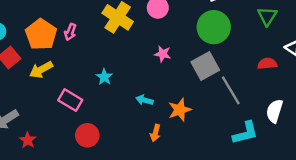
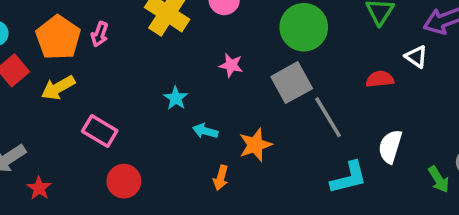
cyan star: (104, 77) -> (176, 98), moved

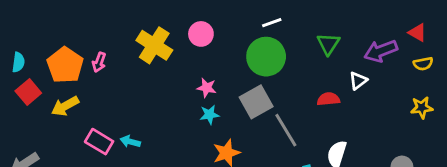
white triangle: (416, 57) -> (358, 81), turned 48
cyan star: (176, 98) -> (209, 115), moved, turned 30
cyan arrow: (205, 131) -> (130, 142), moved

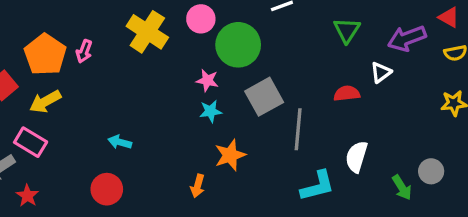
green circle: (266, 57) -> (238, 45), moved
gray line: (286, 130) -> (298, 129), turned 36
pink rectangle: (99, 142) -> (31, 142), moved

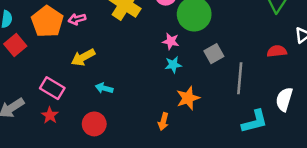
pink arrow: (84, 51) -> (77, 19), turned 56
gray square: (264, 97) -> (214, 54), size x0.7
yellow arrow: (45, 102) -> (83, 57), moved
pink rectangle: (31, 142) -> (52, 88), moved
red star: (27, 196) -> (50, 115), moved

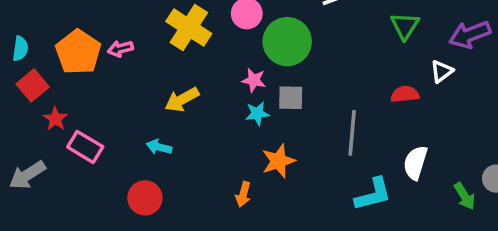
gray square: (214, 54) -> (291, 98), moved, turned 30
yellow arrow: (83, 57) -> (182, 100), moved
red star: (50, 115) -> (55, 119), moved

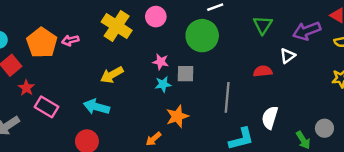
green circle: (287, 42) -> (202, 36), moved
cyan arrow: (159, 147) -> (96, 107), size x1.5
orange arrow: (243, 194) -> (153, 139), turned 35

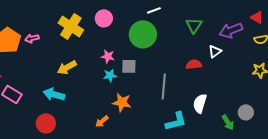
orange star: (177, 116) -> (122, 102), turned 30

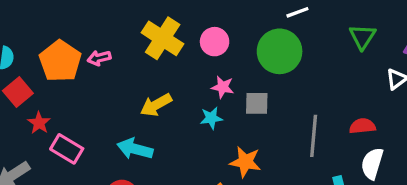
pink circle: (104, 18) -> (215, 42), moved
red semicircle: (194, 64) -> (362, 126), moved
cyan star: (110, 75) -> (211, 118), moved

